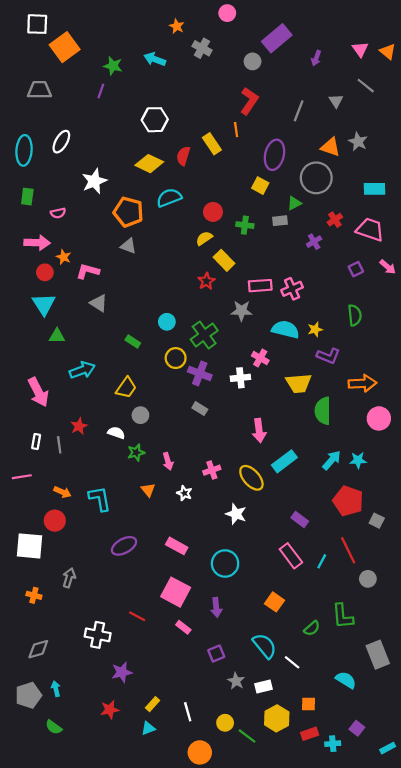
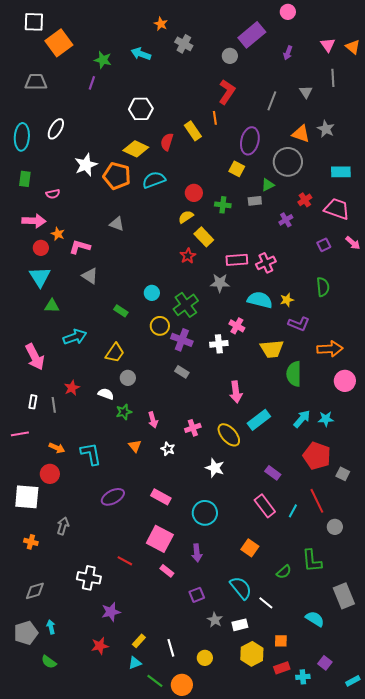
pink circle: (227, 13) -> (288, 12), moved
gray line: (366, 86) -> (333, 78), turned 48
orange pentagon: (128, 212) -> (117, 176), moved
green line: (247, 736) -> (155, 681), moved

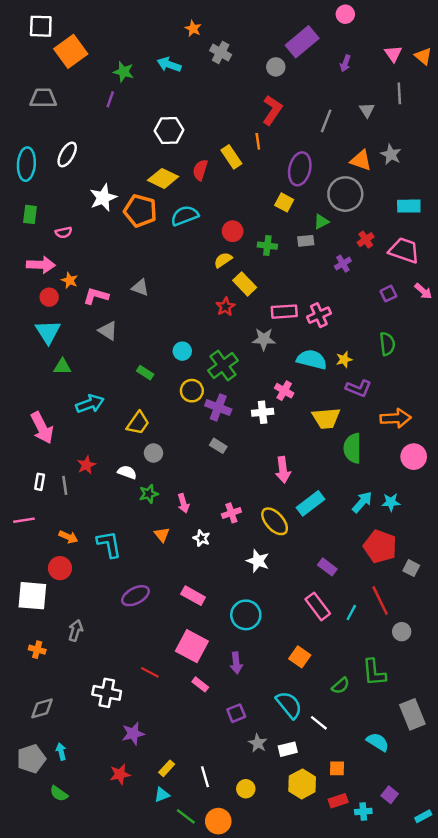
gray triangle: (117, 224) -> (140, 288), moved

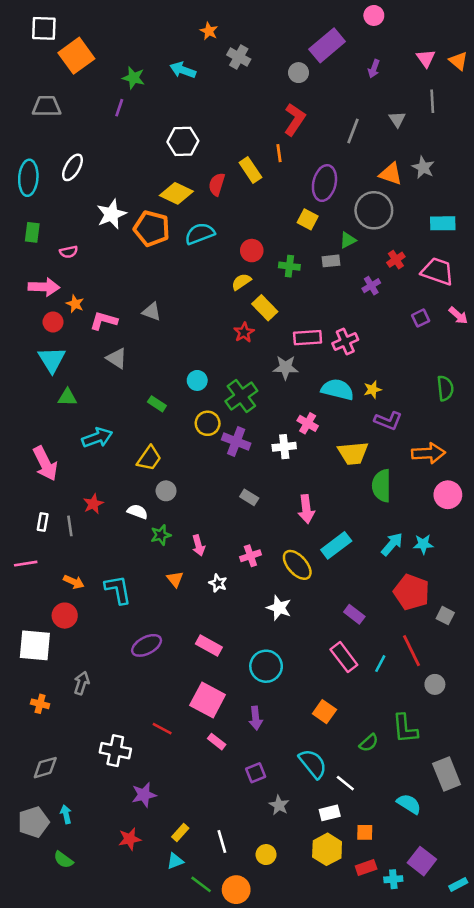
green semicircle: (387, 344) -> (445, 388), moved
gray rectangle: (218, 446) -> (249, 497), moved
white rectangle: (288, 749) -> (330, 813), moved
purple square: (390, 795) -> (422, 861), size x1.5

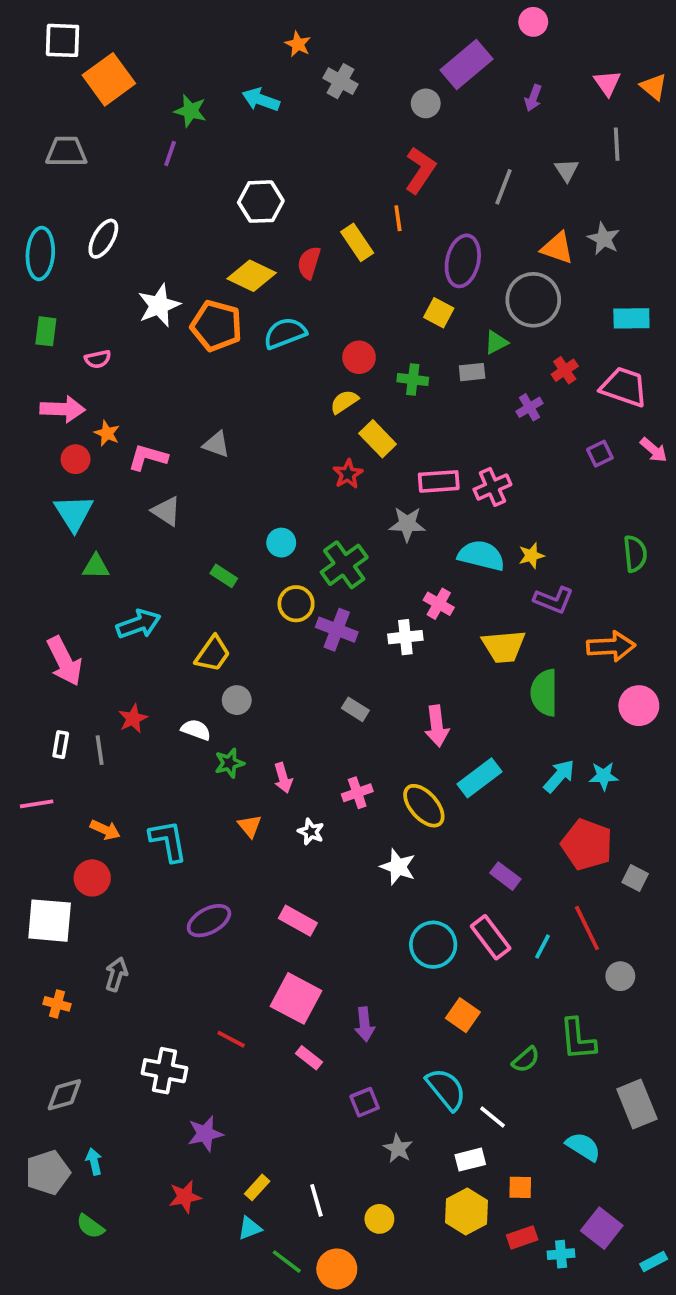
cyan circle: (266, 666) -> (433, 945), moved

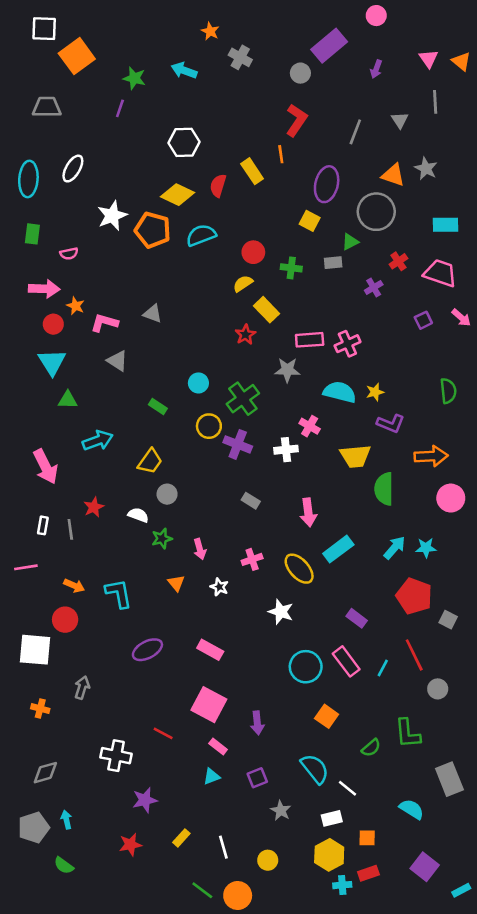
cyan triangle: (250, 1228) -> (212, 777), moved
cyan cross: (561, 1254) -> (342, 885), moved

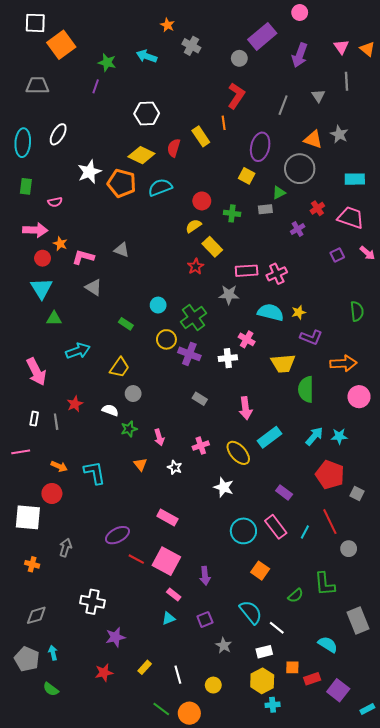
purple arrow: (376, 69) -> (300, 55), size x1.6
purple ellipse: (147, 650) -> (117, 535), moved
red line: (163, 733) -> (136, 559), moved
gray pentagon: (34, 828) -> (27, 659), turned -30
red rectangle: (368, 873) -> (312, 679), moved

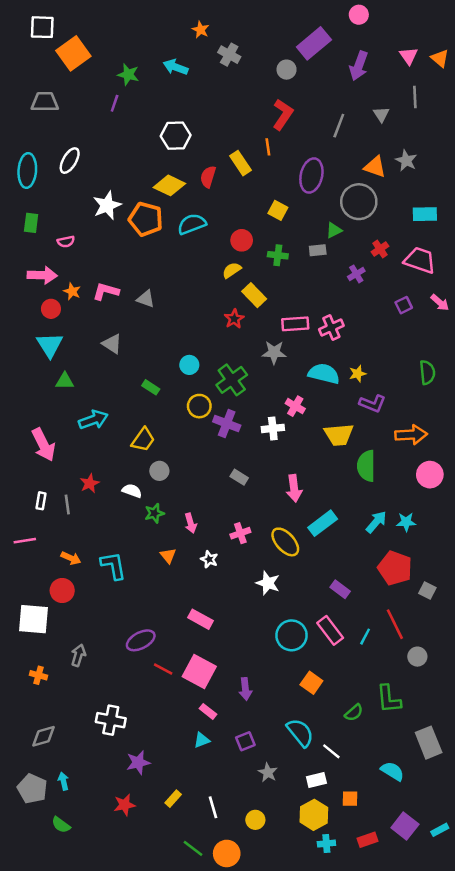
yellow square: (247, 176) -> (278, 210), moved
pink L-shape: (83, 257) -> (106, 291), moved
red rectangle: (312, 679) -> (368, 840), moved
cyan rectangle: (367, 709) -> (440, 830), moved

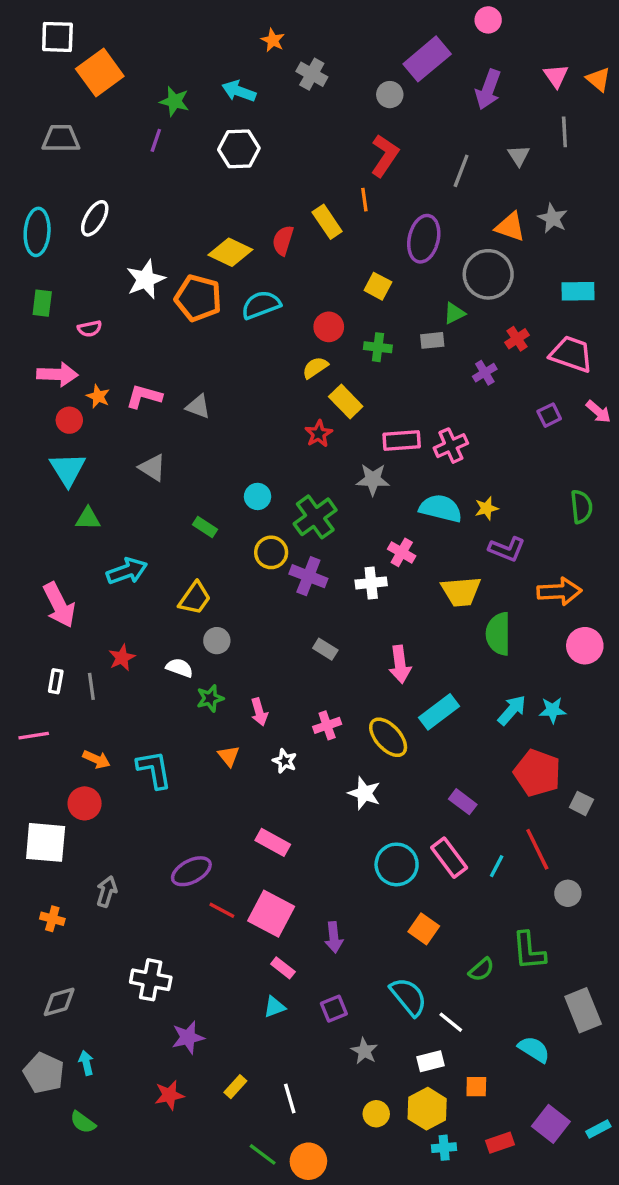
white hexagon: (176, 136) -> (239, 149), moved
yellow circle: (255, 820) -> (376, 1114), moved

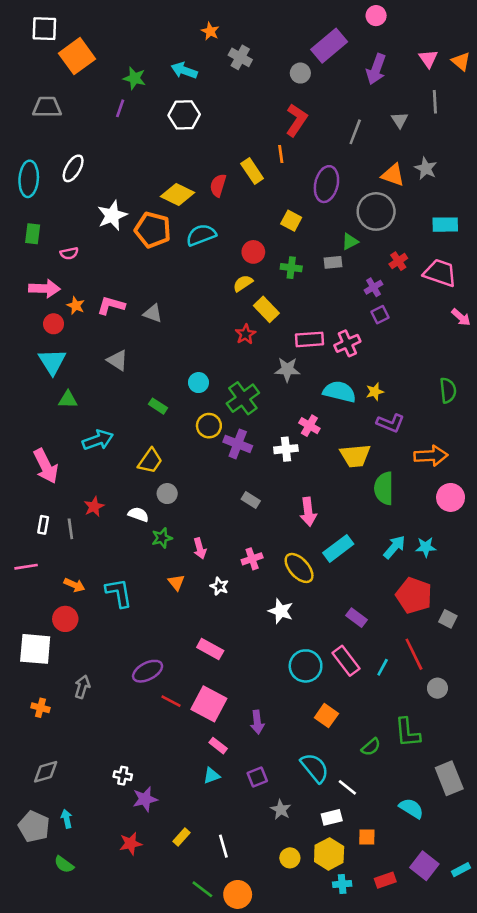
purple square: (549, 415) -> (380, 315), moved
white cross: (151, 980) -> (123, 776), moved, size x0.6

